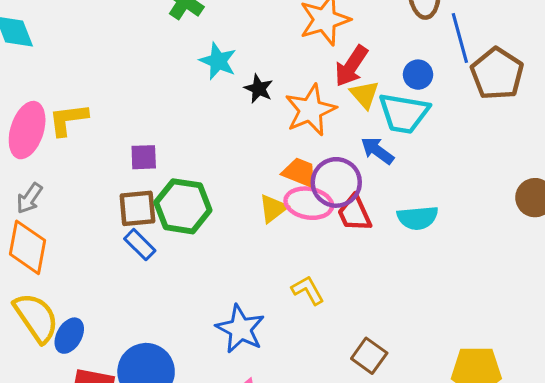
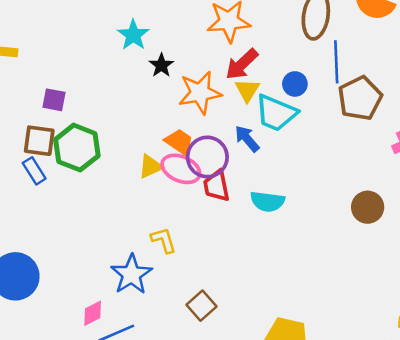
blue star: (240, 329) -> (131, 274), moved

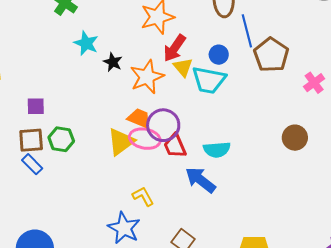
blue arrow: (247, 139) -> (200, 180), moved, size x1.4
green hexagon: (77, 148) -> (61, 139), size x0.7
yellow triangle: (151, 166) -> (121, 142), size x1.4

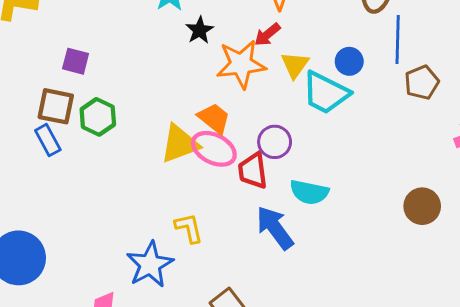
red arrow: (175, 48) -> (267, 35), moved, size x0.7
brown pentagon: (271, 55) -> (422, 82), size x0.7
purple circle: (163, 125) -> (275, 142), moved, size x0.7

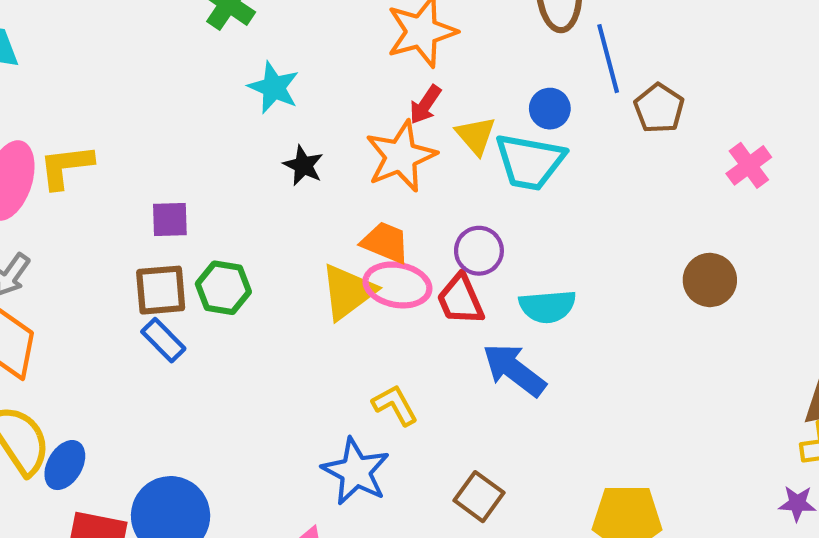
black star: (200, 30) -> (303, 165), moved

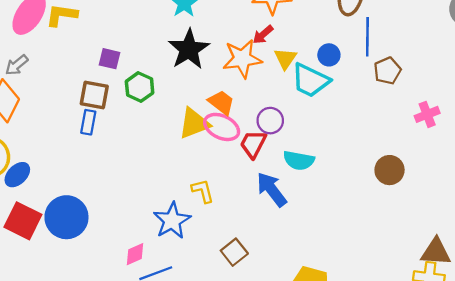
black star: (303, 165) -> (189, 49), size x1.8
green hexagon: (223, 288) -> (140, 87), moved
red trapezoid: (460, 299) -> (253, 144), turned 36
blue rectangle: (163, 340) -> (88, 122), turned 40

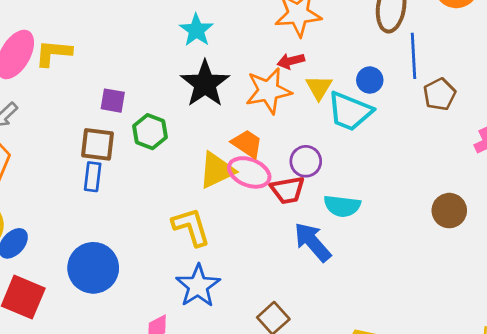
red arrow: (263, 35) -> (291, 61), turned 30
red trapezoid: (253, 144) -> (287, 190), turned -124
yellow L-shape: (203, 191) -> (191, 227), moved, size x1.4
blue circle: (66, 217) -> (93, 268), moved

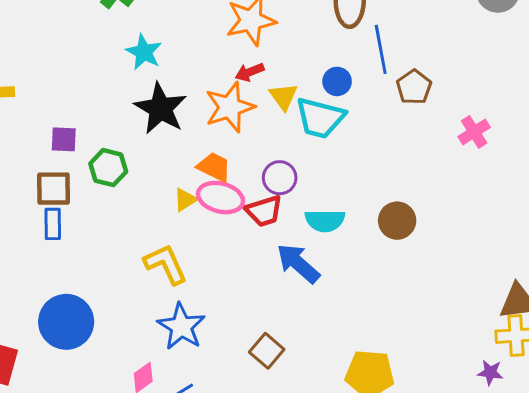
yellow triangle: (217, 170) -> (185, 200), size x0.6
brown circle: (449, 211) -> (397, 221), moved

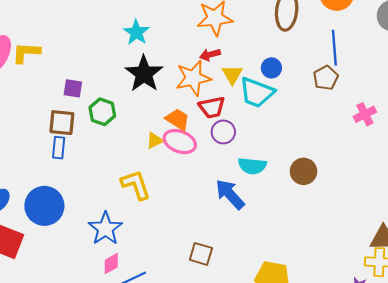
blue line: (381, 49) -> (334, 48), moved
red trapezoid: (264, 211) -> (212, 107), moved
blue circle: (66, 322) -> (44, 206), moved
blue star: (181, 327) -> (105, 229), moved
brown square: (267, 351) -> (201, 254), turned -30

